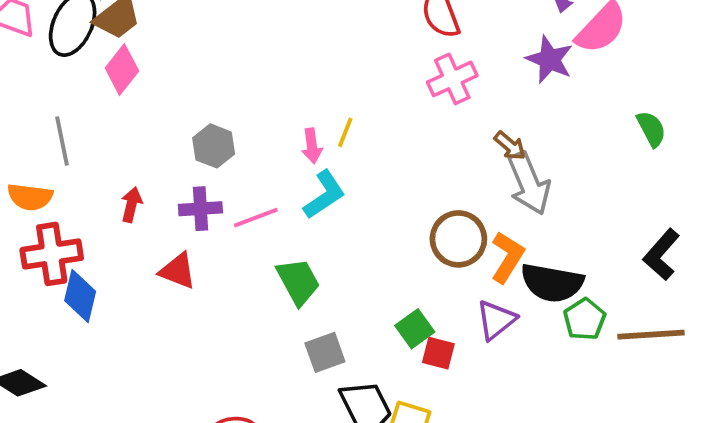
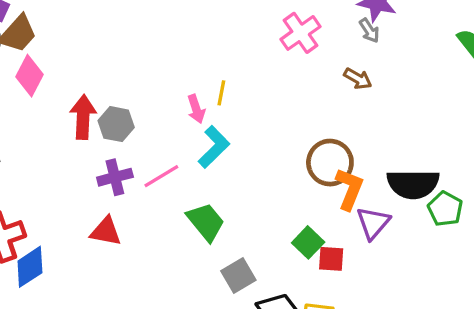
gray arrow: (529, 183) -> (369, 31), moved, size x0.5
red arrow: (131, 205) -> (83, 117), moved, size x1.5
orange L-shape: (507, 257) -> (349, 189), moved
blue diamond: (80, 296) -> (30, 267), turned 54

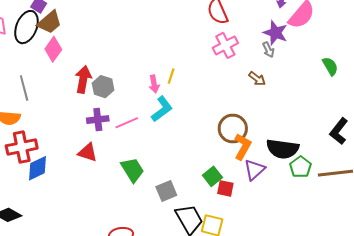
green trapezoid: (206, 222) -> (132, 170), moved

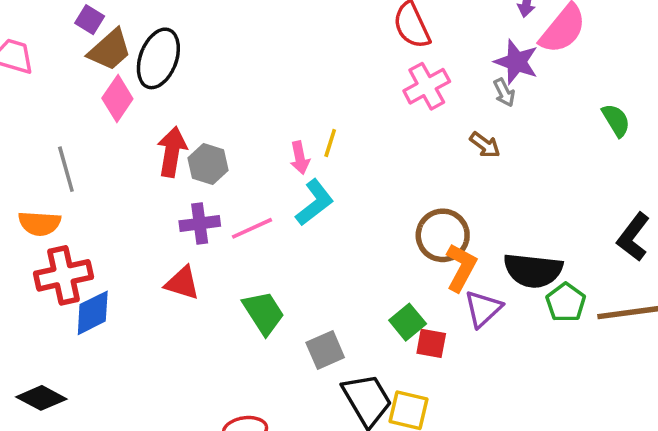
black ellipse: (26, 27) -> (158, 58), moved

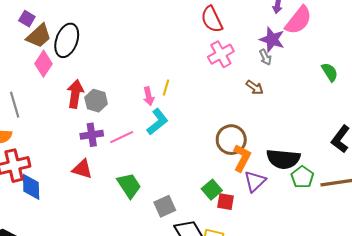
blue diamond: (93, 313) -> (31, 187), turned -64

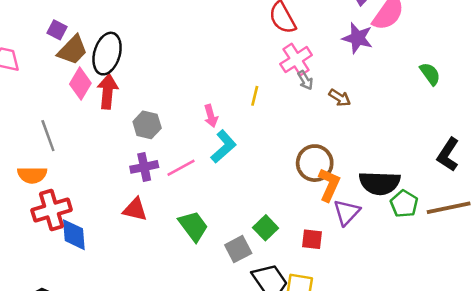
gray arrow: (265, 57) -> (305, 80), moved
yellow line: (166, 88) -> (255, 96), moved
red arrow: (75, 94) -> (108, 91), moved
green square: (212, 190) -> (266, 228), moved

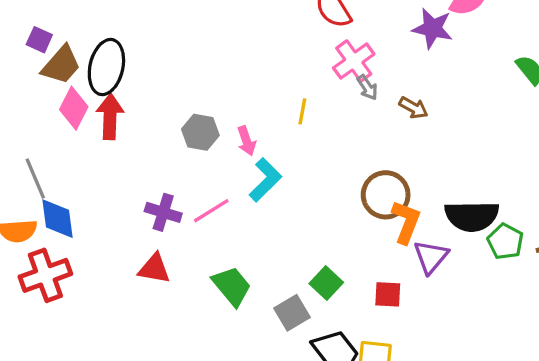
gray hexagon: (147, 125) -> (200, 132), moved
purple cross: (144, 167) -> (163, 212), turned 32
blue diamond: (74, 235) -> (58, 219), moved

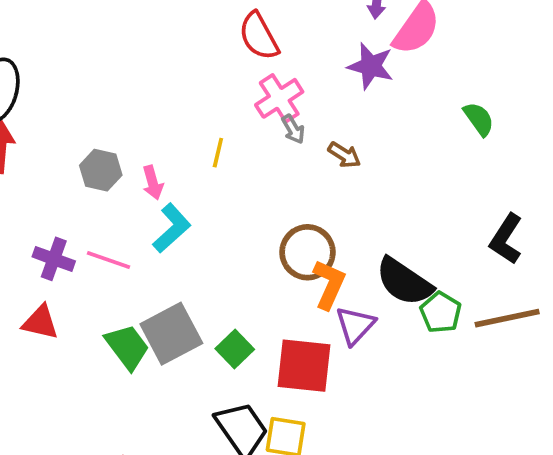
pink line: (211, 211) -> (108, 260), turned 48
black semicircle: (472, 216) -> (404, 282), turned 32
red square: (388, 294) -> (304, 366), size x1.8
gray square: (292, 313) -> (171, 334), moved, size x1.5

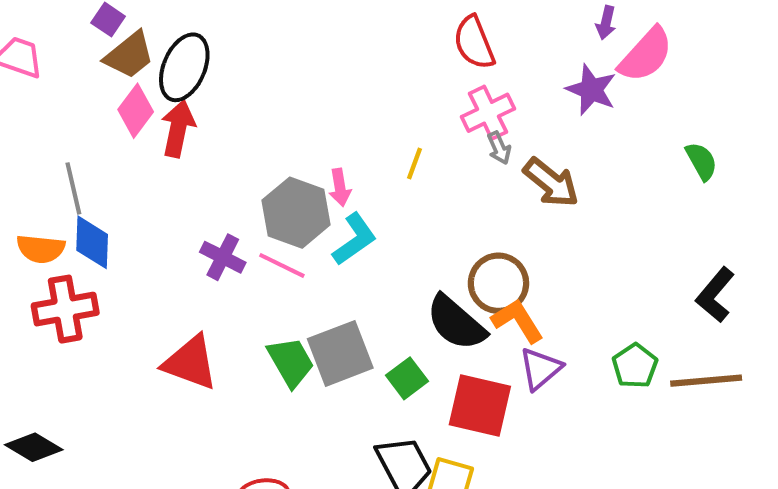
brown arrow: (344, 155) -> (551, 183), size x1.6
gray hexagon: (101, 170) -> (296, 213), moved, size x1.5
black semicircle: (404, 282) -> (456, 323), moved
orange L-shape: (329, 284) -> (518, 321), turned -63
red triangle: (40, 322) -> (190, 363), moved, size x1.4

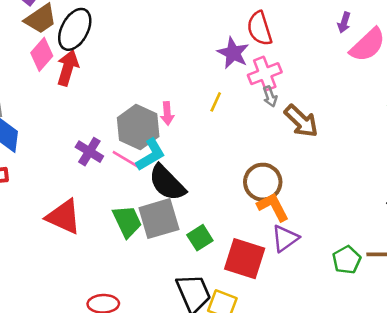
purple star: (591, 90) -> (233, 53), moved
cyan L-shape: (354, 239) -> (151, 155), moved
black semicircle: (456, 323) -> (167, 183), moved
green pentagon: (635, 366) -> (347, 260), moved

